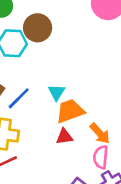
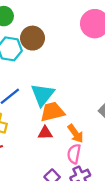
cyan triangle: (57, 92) -> (43, 95), size x1.6

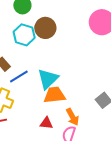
red triangle: (45, 133) -> (46, 123), moved

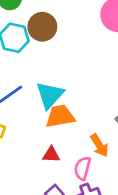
orange arrow: (73, 117) -> (99, 145), moved

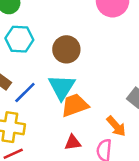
brown circle: (42, 27) -> (66, 49), moved

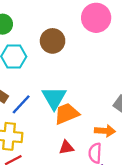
brown circle: (66, 49) -> (53, 41), moved
orange arrow: (116, 126) -> (105, 131), turned -42

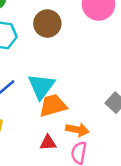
orange arrow: (105, 131) -> (77, 130), moved

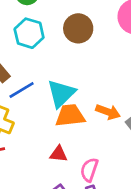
orange arrow: (77, 130) -> (108, 112), moved

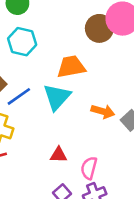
brown circle: (78, 28) -> (99, 28), moved
orange trapezoid: (70, 116) -> (71, 67), moved

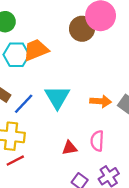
orange trapezoid: (71, 67) -> (36, 50), moved
pink semicircle: (89, 168) -> (97, 141), moved

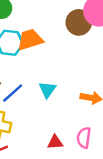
cyan triangle: (57, 97) -> (47, 90), size x0.7

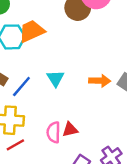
pink semicircle: (84, 138) -> (53, 132), moved

